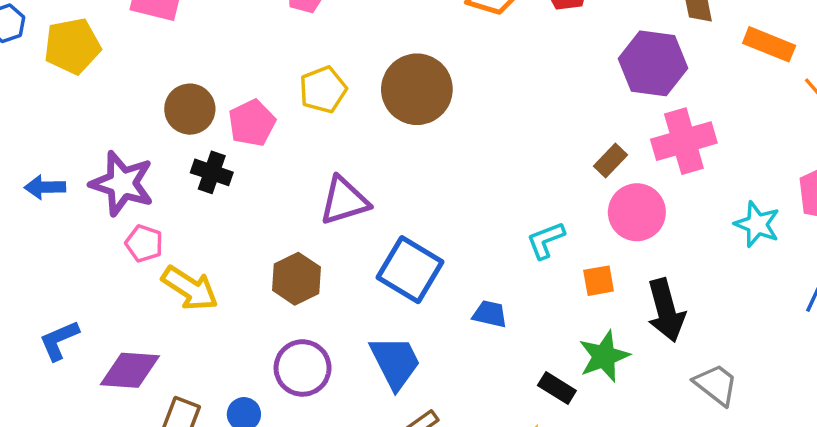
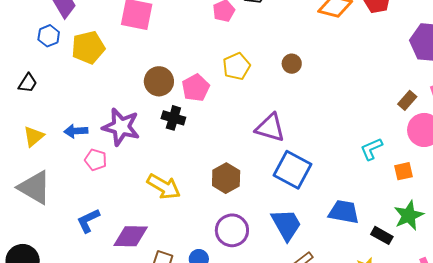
brown circle: (417, 89) -> (292, 64), size x0.5
purple triangle: (344, 201) -> (270, 128), moved, turned 36
pink pentagon: (144, 243) -> (96, 160), moved
blue trapezoid: (490, 314) -> (344, 212), moved, size x1.5

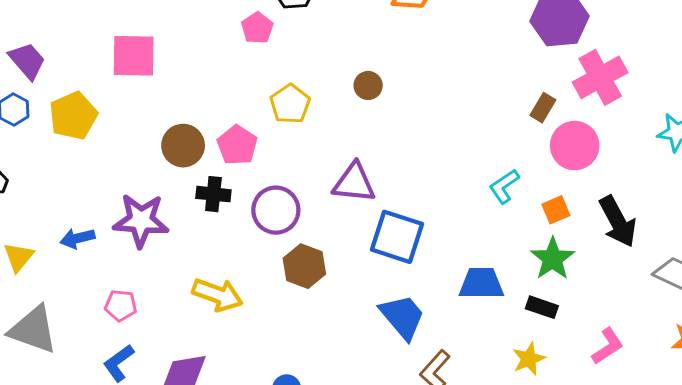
pink pentagon: (96, 160) -> (121, 305), moved
green star: (409, 215) -> (553, 259), moved
purple circle: (232, 230) -> (276, 210), moved

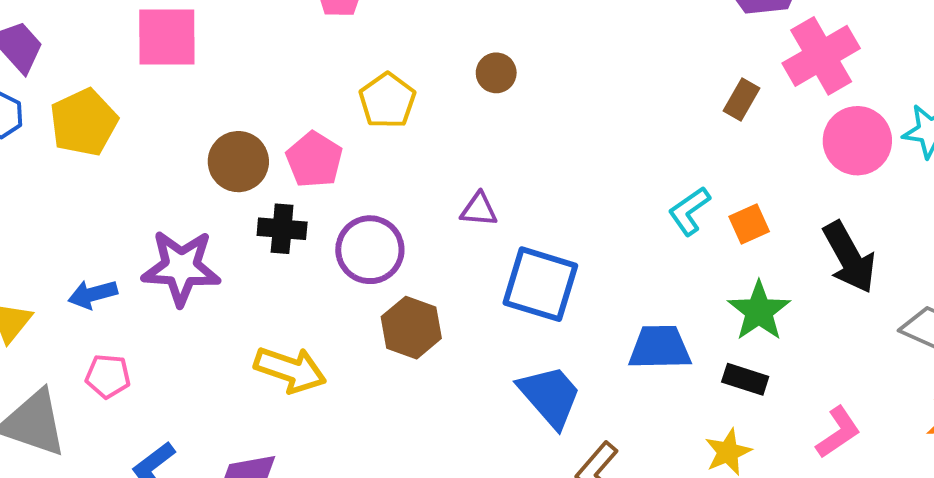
pink circle: (575, 146) -> (857, 141), moved
purple triangle: (354, 183) -> (479, 210), size x0.6
orange square: (556, 210) -> (749, 224), moved
pink pentagon: (121, 305) -> (108, 376), moved

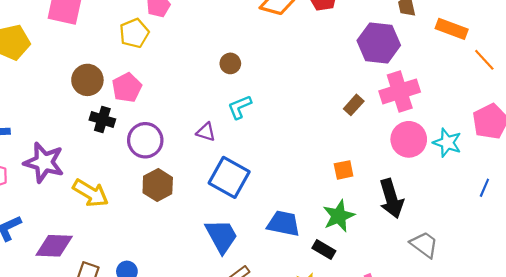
yellow pentagon: (387, 101) -> (134, 33), moved
cyan L-shape: (689, 211) -> (240, 107), moved
purple star: (181, 268) -> (44, 162), moved

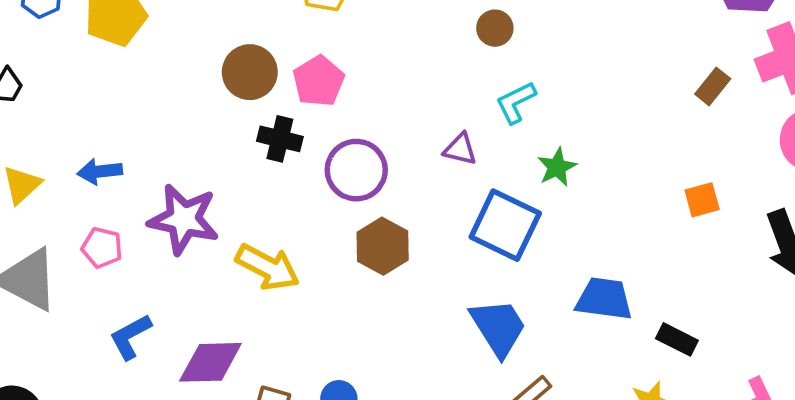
green star: (339, 216) -> (557, 167), moved, size x0.7

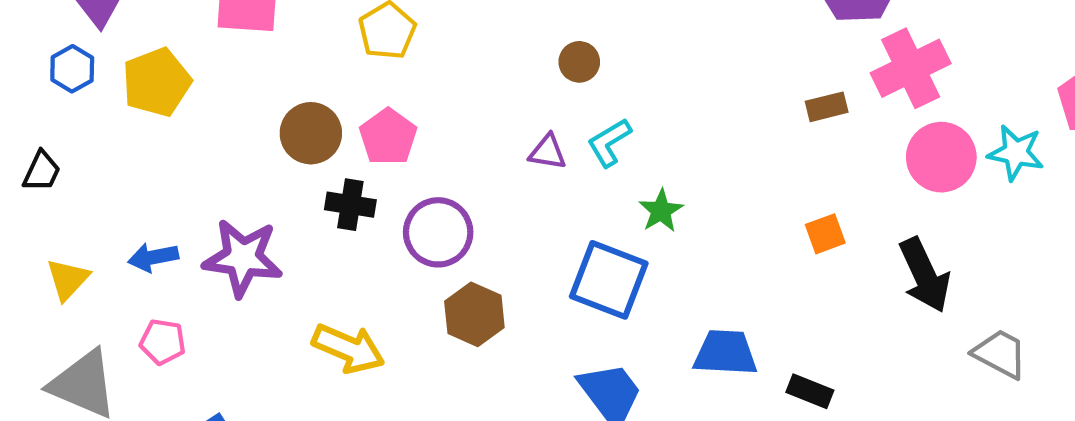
brown rectangle: (713, 86) -> (827, 107), turned 42
purple triangle: (460, 149) -> (548, 152), moved
purple star: (184, 219) -> (243, 258), moved

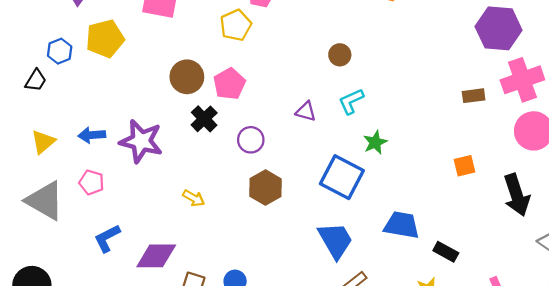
blue hexagon: (72, 69) -> (60, 51), moved
purple triangle: (548, 152) -> (306, 111), moved
black cross: (350, 205) -> (204, 119), turned 30
purple circle: (438, 232) -> (251, 140), size x0.7
yellow arrow: (348, 348) -> (194, 198), size x0.6

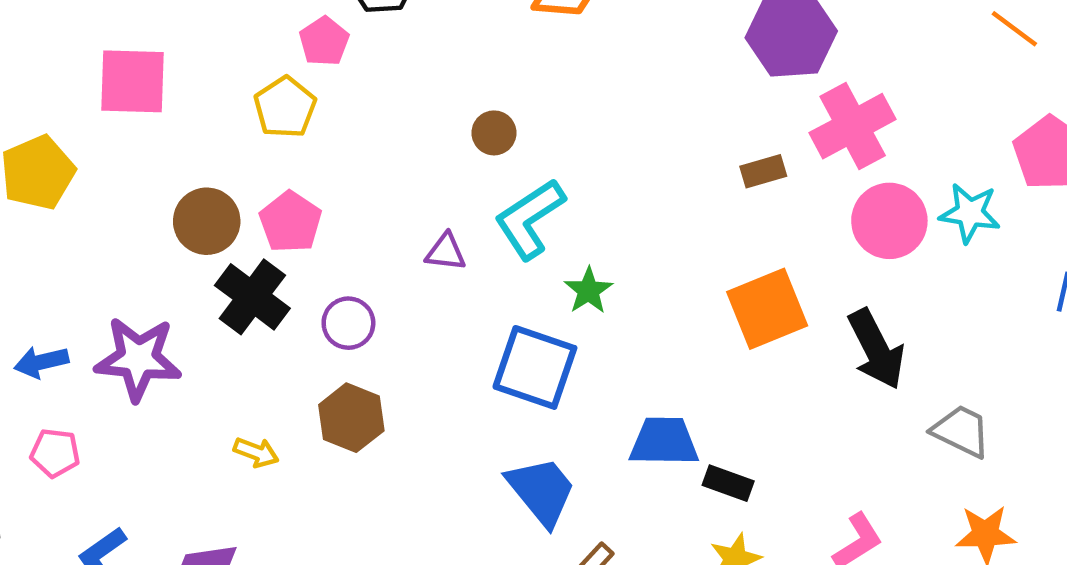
cyan L-shape: (351, 101) -> (530, 219), size x1.5
black cross: (204, 119) -> (252, 297), size x1.4
orange square: (465, 166) -> (767, 309), size x1.8
brown hexagon: (265, 188) -> (351, 418), moved
black rectangle: (446, 252) -> (728, 483), moved

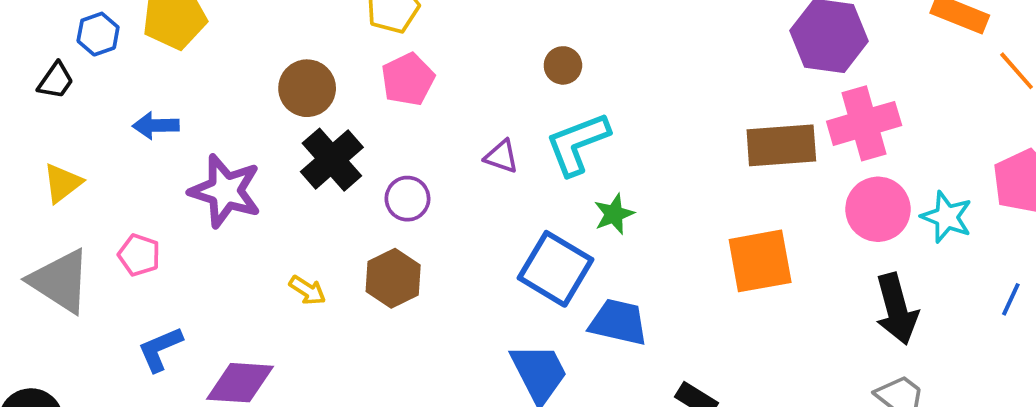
brown rectangle: (763, 171) -> (781, 145), size x1.8
pink pentagon: (290, 222) -> (408, 79), moved
black arrow: (876, 349) -> (897, 309), moved
blue arrow: (41, 362) -> (156, 126), moved
blue trapezoid: (664, 442) -> (618, 322), moved

